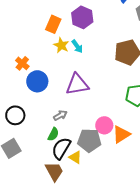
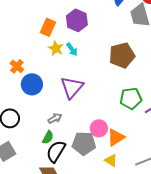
purple triangle: (77, 84) -> (72, 87), turned -40
yellow triangle: (75, 157) -> (111, 160), moved

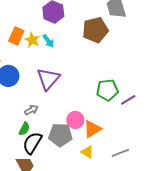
orange rectangle: (48, 27) -> (16, 36), moved
brown pentagon: (122, 55) -> (95, 30), moved

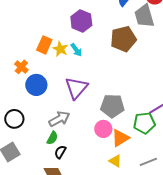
green pentagon: (107, 90) -> (144, 123), moved
gray arrow: (31, 110) -> (59, 119), size x1.5
gray pentagon: (60, 135) -> (112, 106), moved
black semicircle: (32, 143) -> (60, 152), size x0.6

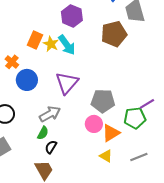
cyan arrow: (76, 50) -> (67, 45), size x1.5

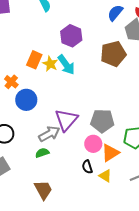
purple triangle: (67, 83) -> (66, 120), moved
green semicircle: (43, 133) -> (42, 153), turned -136
black semicircle: (51, 147) -> (87, 167), moved, turned -48

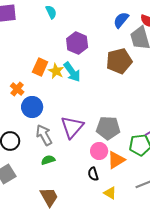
gray arrow: (49, 134) -> (44, 135), moved, turned -90
yellow triangle: (105, 176) -> (110, 193), moved

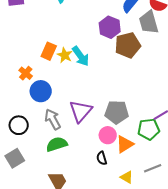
purple hexagon: (77, 43) -> (110, 27), moved
green semicircle: (48, 160) -> (57, 144), size x1.5
yellow triangle: (110, 193) -> (127, 177), moved

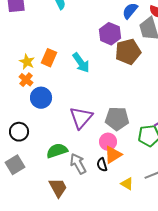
yellow star: (65, 55) -> (27, 62), moved
gray arrow: (53, 119) -> (78, 164), moved
orange triangle: (125, 144) -> (113, 155), moved

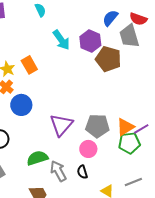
brown pentagon: (128, 52) -> (108, 59), turned 30
orange rectangle: (49, 58) -> (29, 65), turned -54
cyan arrow: (81, 63) -> (61, 40), moved
orange triangle: (113, 155) -> (125, 127), moved

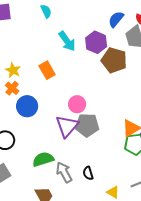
orange rectangle: (29, 65) -> (47, 70), moved
gray pentagon: (97, 126) -> (87, 125), moved
pink circle: (88, 149) -> (77, 104), moved

